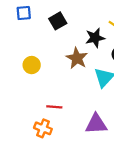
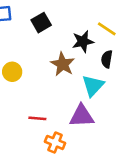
purple triangle: (96, 124) -> (82, 116), moved
orange cross: (43, 128) -> (55, 142), moved

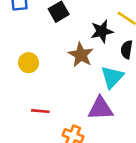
red line: (37, 118) -> (40, 111), moved

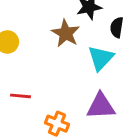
purple triangle: (100, 108) -> (101, 106), moved

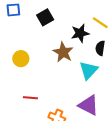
purple triangle: (101, 106) -> (89, 105), turned 30

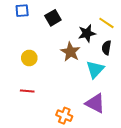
red line: (30, 98) -> (27, 91), moved

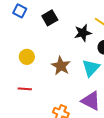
blue square: (22, 11) -> (20, 11), turned 32
brown star: (70, 52) -> (61, 66), moved

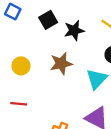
black star: (83, 33) -> (74, 30), moved
brown star: (61, 66) -> (61, 64), moved, turned 30

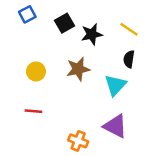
blue square: (13, 12) -> (27, 14), turned 35

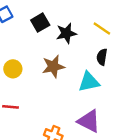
cyan triangle: (115, 85) -> (89, 82), turned 35

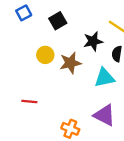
black star: (66, 33) -> (93, 41), moved
yellow circle: (13, 69) -> (45, 55), moved

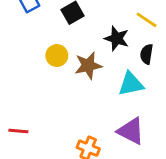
black star: (93, 41) -> (117, 38), turned 30
red line: (29, 102) -> (18, 131), moved

